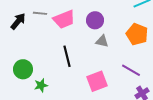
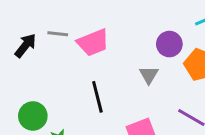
purple circle: (95, 20) -> (169, 44), moved
gray triangle: (102, 41) -> (149, 75), turned 48

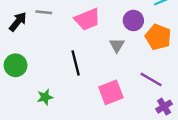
pink trapezoid: (93, 43) -> (87, 19), moved
green circle: (33, 116) -> (16, 65), moved

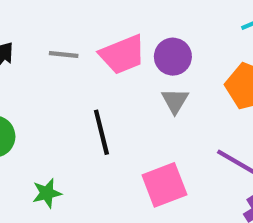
gray line: (44, 12) -> (64, 55), moved
purple circle: (133, 20) -> (173, 57), moved

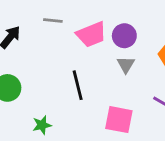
gray line: (64, 55) -> (53, 21), moved
pink square: (164, 185) -> (119, 120), turned 32

